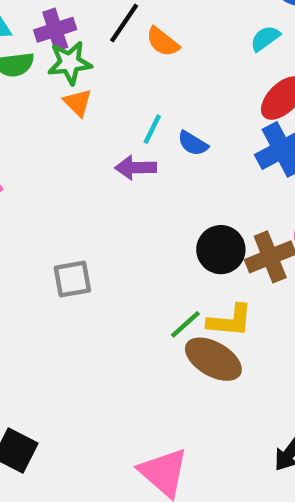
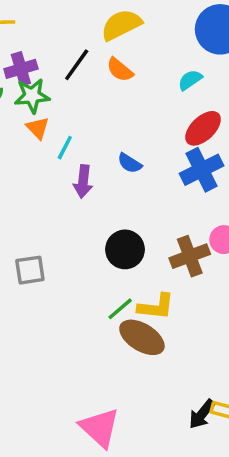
orange semicircle: (163, 42) -> (120, 70), moved
cyan line: (152, 129) -> (65, 148), moved
purple arrow: (136, 168) -> (83, 182), turned -84
black circle: (221, 250) -> (125, 249), moved

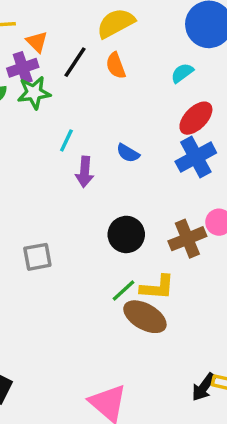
orange semicircle: (120, 70) -> (116, 66), turned 32
orange triangle: (38, 128) -> (37, 42), moved

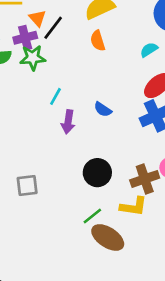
black line: (75, 62) -> (53, 28), moved
yellow L-shape: (157, 287) -> (134, 206), moved

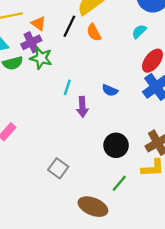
black line: (53, 28) -> (69, 26), moved
green star: (33, 58) -> (41, 58), turned 30
gray square: (27, 186) -> (58, 168), turned -36
brown ellipse: (108, 237) -> (93, 207), moved

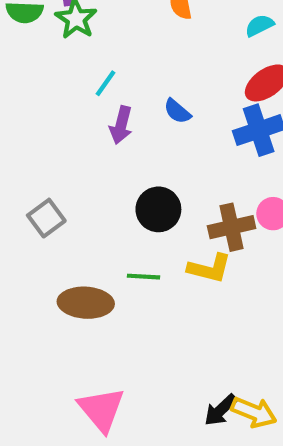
green line: (119, 183) -> (144, 277), turned 36
brown ellipse: (93, 207) -> (86, 303), turned -36

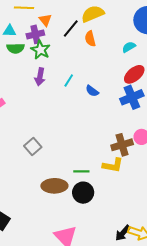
cyan line: (105, 83) -> (69, 81), moved
purple arrow: (121, 125) -> (40, 77), moved
black circle: (158, 209) -> (83, 193), moved

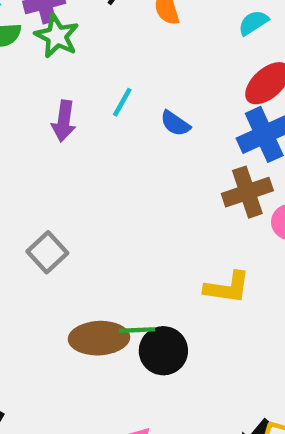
purple arrow: (40, 77) -> (64, 121), moved
brown cross: (122, 145) -> (247, 192), moved
green line: (81, 171) -> (137, 330), moved

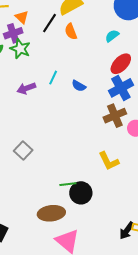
purple arrow: (64, 121) -> (26, 88), turned 66
yellow L-shape: (227, 288) -> (109, 161), turned 60
brown ellipse: (99, 338) -> (51, 213), moved

